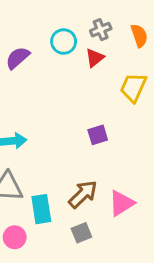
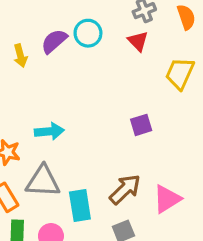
cyan circle: (64, 42) -> (88, 33), moved
red triangle: (95, 58) -> (138, 41), turned -36

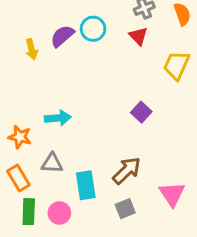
purple square: (141, 125) -> (141, 112), turned -30
gray triangle: (43, 181) -> (52, 163), size x0.7
pink triangle: (167, 199) -> (172, 194), moved, turned -32

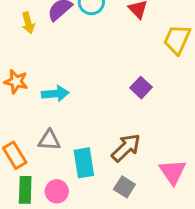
orange star: (20, 137) -> (16, 82), moved
gray square: (125, 209) -> (124, 187), turned -36

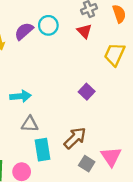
gray triangle: (49, 140) -> (30, 124), moved
gray square: (124, 187) -> (87, 164), moved

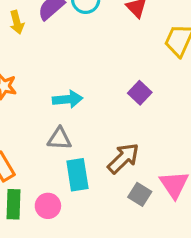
cyan arrow: (20, 96) -> (68, 99), moved

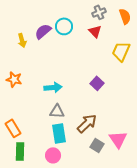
gray triangle: (59, 139) -> (57, 111), moved
pink circle: (48, 206) -> (53, 155), moved

